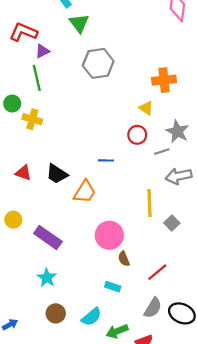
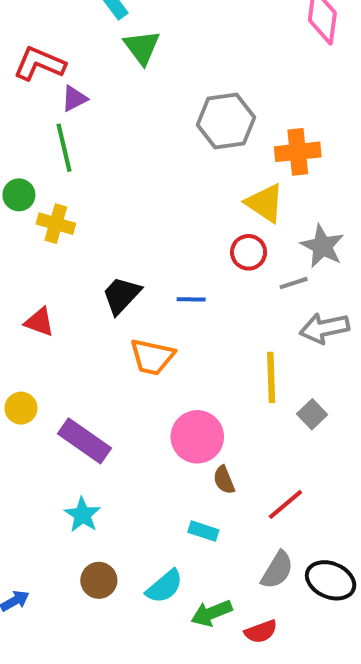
gray hexagon: (98, 63) -> (226, 121), moved
yellow triangle: (146, 108) -> (265, 203), size x1.5
black trapezoid: (57, 174) -> (121, 295), moved, turned 100
orange trapezoid: (85, 192) -> (152, 357), turned 70

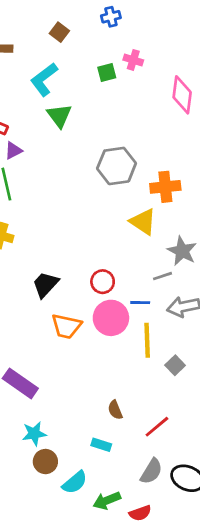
red circle: (249, 252) -> (103, 282), moved
blue line: (191, 299) -> (140, 303), moved
pink circle: (197, 437) -> (111, 318), moved
cyan star: (82, 515) -> (34, 434), moved, turned 30
brown circle: (99, 580) -> (45, 462), moved

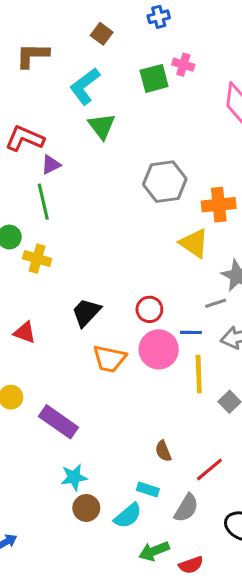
green square: (107, 72) -> (154, 78), size x1.4
gray semicircle: (151, 471) -> (186, 508), moved
cyan semicircle: (75, 482) -> (128, 516), moved

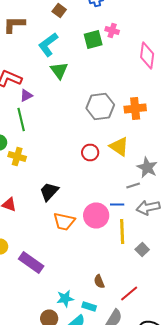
orange cross: (219, 205) -> (135, 108), moved
red circle: (149, 309) -> (90, 152), moved
cyan star: (74, 477) -> (65, 298), moved

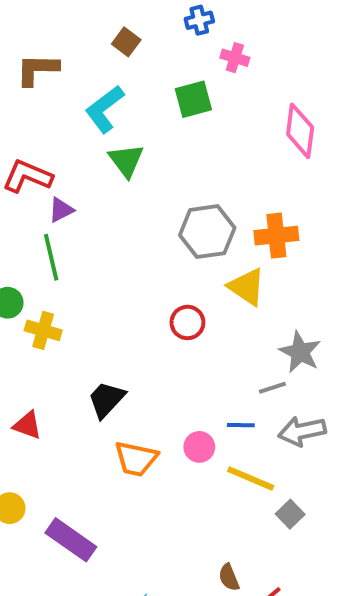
pink cross: (112, 30) -> (235, 58), moved
yellow triangle: (119, 146) -> (247, 287), moved
pink circle: (96, 216) -> (199, 447), size x0.6
yellow line: (122, 232) -> (251, 479), turned -65
brown semicircle: (99, 282) -> (229, 577), moved

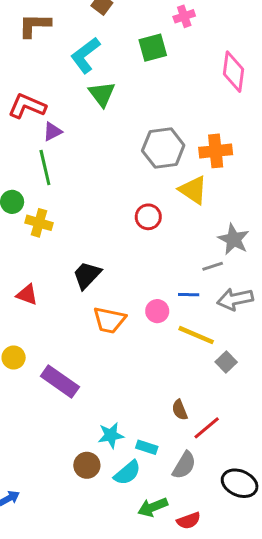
pink cross: (235, 58) -> (184, 16), turned -36

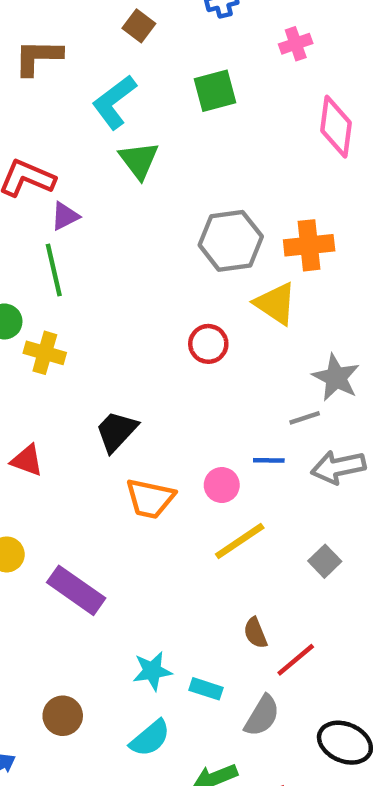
pink cross: (184, 16) -> (296, 44), moved
yellow line: (196, 335) -> (240, 541), moved, turned -57
brown circle: (87, 465) -> (63, 716), moved
cyan semicircle: (127, 473) -> (150, 738), moved

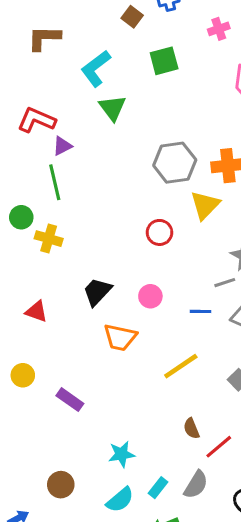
brown square: (139, 26) -> (132, 17), moved
yellow triangle: (276, 304) -> (205, 205), turned 40
pink circle: (222, 485) -> (150, 296), moved
purple rectangle: (76, 590) -> (70, 400), size x0.7
cyan rectangle: (206, 689) -> (158, 488), moved, turned -70

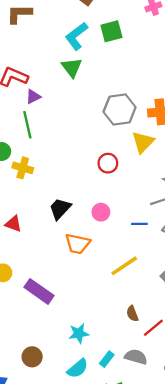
cyan L-shape: (96, 68) -> (76, 36), moved
purple rectangle: (70, 400) -> (39, 291), size x1.4
gray semicircle: (196, 485) -> (136, 357), turned -105

